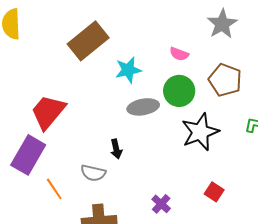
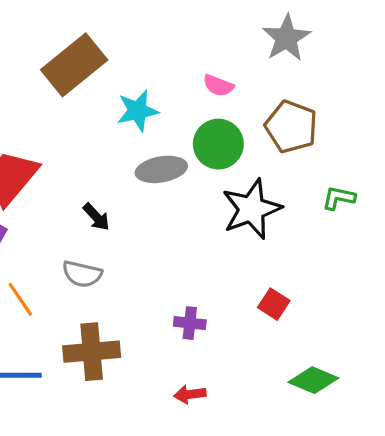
black arrow: (116, 149) -> (96, 217), moved, turned -30
purple cross: (161, 204) -> (190, 323), turned -36

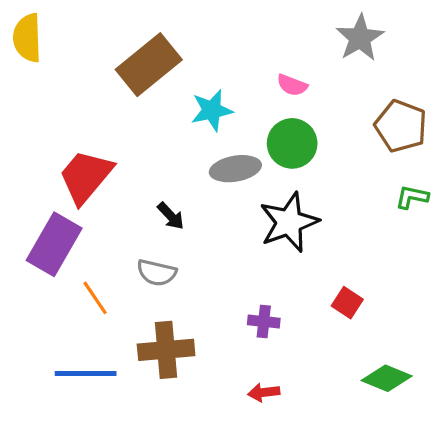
brown pentagon: (291, 127) -> (401, 126), moved
black star: (252, 209) -> (289, 222), moved

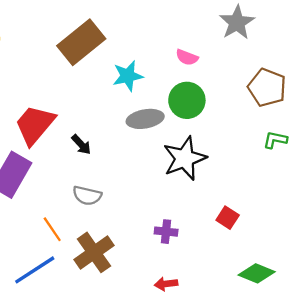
black arrow: (171, 216) -> (81, 144), moved
orange line: (95, 298) -> (52, 229), moved
brown cross: (166, 350) -> (94, 252), turned -30
blue line: (86, 374) -> (35, 270), turned -33

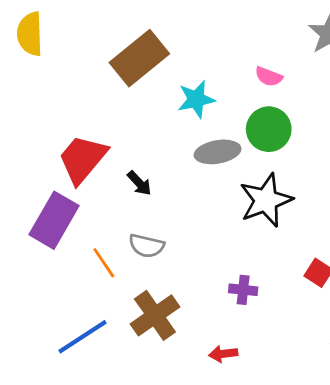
orange line: (52, 229) -> (104, 263), moved
red arrow: (166, 284) -> (223, 354), moved

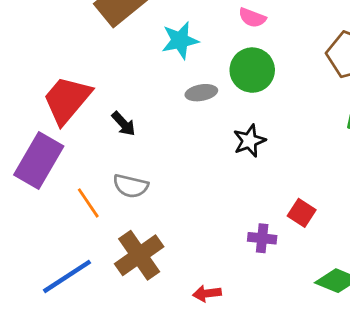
gray ellipse: (218, 152) -> (201, 93), size x0.7
black star: (266, 200) -> (249, 141), size x0.6
purple cross: (243, 290) -> (262, 238), moved

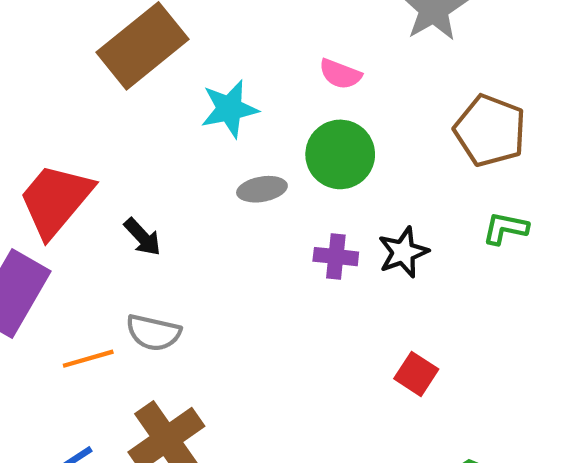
black star: (249, 141) -> (403, 252), moved
orange line: (88, 203) -> (88, 359), turned -72
purple cross: (262, 238) -> (336, 257), moved

